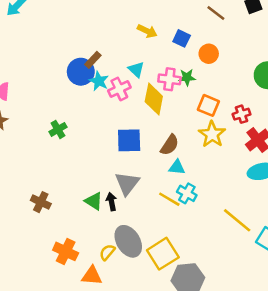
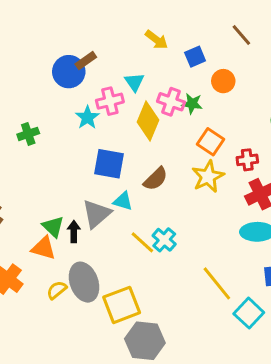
blue square: (182, 38) -> (195, 57), turned 30
cyan star: (99, 81) -> (87, 117), moved
cyan triangle: (177, 167) -> (123, 201), moved
orange triangle: (92, 276) -> (44, 248), moved

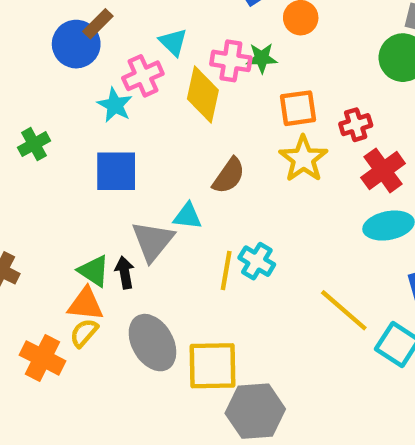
orange square: (210, 142) -> (298, 108), turned -32
blue square: (109, 164) -> (116, 171), moved
yellow line: (142, 242) -> (226, 271), turned 68
yellow semicircle: (57, 290) -> (84, 333), moved
yellow square: (122, 305) -> (212, 366), turned 30

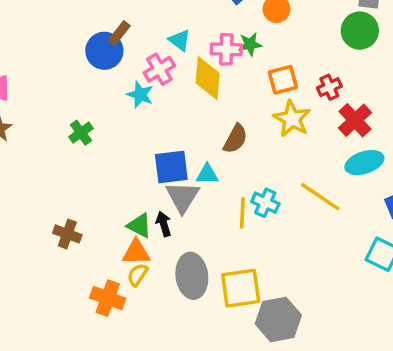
blue square: (116, 171) -> (171, 167), moved
yellow line: (344, 310) -> (320, 197), moved
gray ellipse: (152, 343) -> (192, 276), turned 30

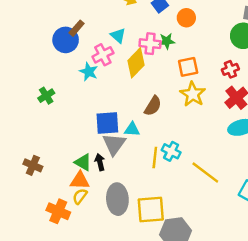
yellow diamond: (208, 78) -> (136, 63), turned 36
red cross: (329, 87) -> (230, 69), moved
yellow line: (320, 197) -> (205, 172), moved

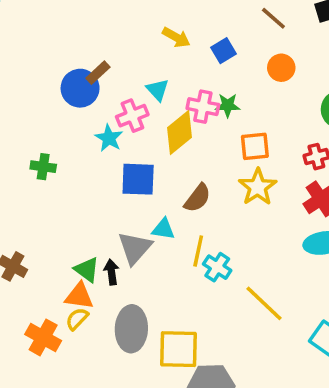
orange circle: (186, 18) -> (281, 68), moved
green cross: (46, 96) -> (43, 167), turned 35
blue square: (107, 123) -> (138, 179), moved
yellow line: (155, 157) -> (198, 251), moved

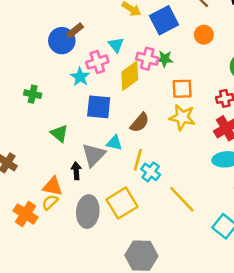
blue square: (223, 51) -> (164, 20), size x1.6
yellow star: (258, 187) -> (182, 117), turned -30
green triangle: (87, 270) -> (59, 134), moved
yellow square: (178, 349) -> (122, 203), moved, turned -36

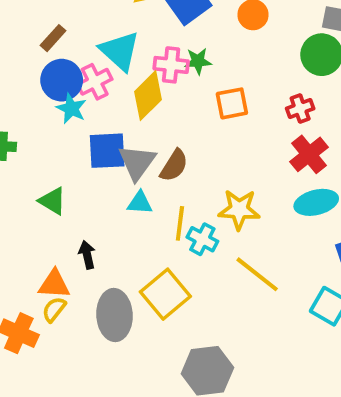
blue circle: (62, 41) -> (62, 80), moved
cyan triangle: (116, 45) -> (120, 51), size x1.6
yellow star: (182, 117) -> (239, 210), moved
gray triangle: (94, 155) -> (137, 162), moved

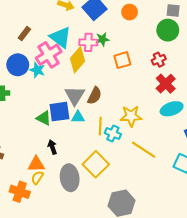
blue circle: (62, 80) -> (18, 65), moved
pink cross: (95, 82) -> (49, 55), size x1.4
blue square: (107, 151) -> (59, 112), moved
green triangle: (52, 201) -> (44, 118), moved

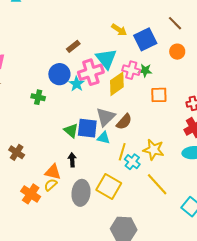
yellow square: (96, 164) -> (109, 187), turned -30

